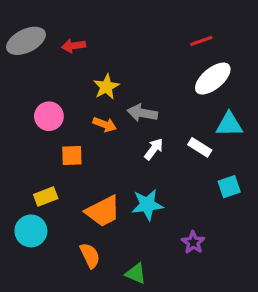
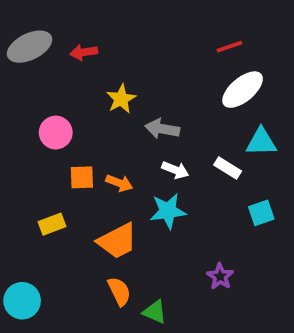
orange arrow: (105, 124) -> (119, 183), moved
white arrow: (154, 149) -> (175, 170), turned 75
cyan star: (147, 205) -> (168, 211), moved
cyan circle: (31, 231) -> (22, 301), moved
orange semicircle: (90, 256) -> (119, 291), moved

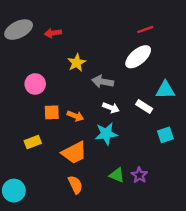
white ellipse: (243, 90) -> (138, 57), moved
green triangle: (155, 312) -> (117, 175), moved

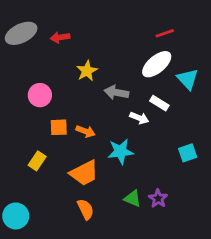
cyan triangle: (165, 90) -> (188, 79), moved, turned 48
white rectangle: (144, 106) -> (159, 103), moved
white arrow: (111, 108) -> (139, 118), moved
yellow rectangle: (33, 142) -> (37, 161), turned -35

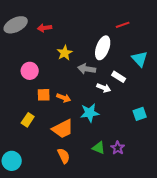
white ellipse: (157, 64) -> (103, 48), moved, turned -30

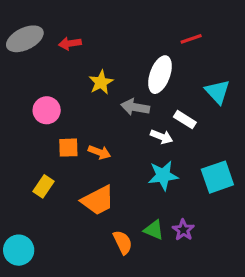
cyan star: (90, 113) -> (163, 176), moved
cyan square: (140, 114) -> (217, 177), size x1.5
orange semicircle: (64, 156) -> (123, 242), moved

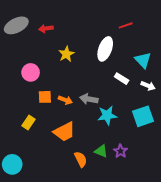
gray arrow: (135, 107) -> (89, 99), moved
white arrow: (162, 137) -> (148, 86), moved

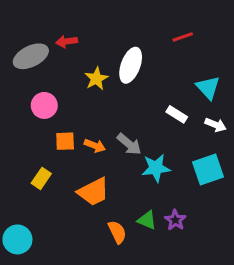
gray ellipse: (16, 25) -> (31, 56), moved
white ellipse: (105, 49) -> (131, 65), moved
gray arrow: (89, 99) -> (129, 144), turned -150

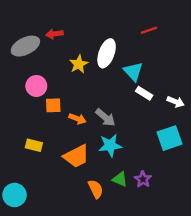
cyan triangle: (208, 88) -> (133, 71), moved
orange square: (65, 141) -> (53, 105), moved
cyan star: (156, 168) -> (110, 145), moved
yellow rectangle: (41, 178) -> (34, 145), turned 70

